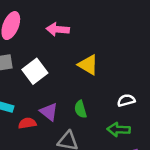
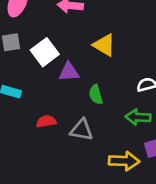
purple triangle: (49, 112) -> (69, 72), moved, turned -42
red semicircle: (27, 123) -> (46, 121), moved

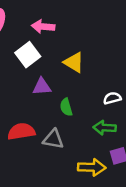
white square: (45, 52) -> (28, 55), moved
red semicircle: (46, 121) -> (21, 131), size x1.5

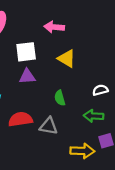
pink arrow: (43, 27) -> (54, 27), moved
white square: (28, 55) -> (26, 52), turned 30
purple triangle: (42, 87) -> (27, 77), moved

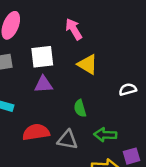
pink arrow: (54, 27) -> (74, 29), turned 54
white semicircle: (100, 90) -> (128, 89), moved
green arrow: (94, 116) -> (105, 135), moved

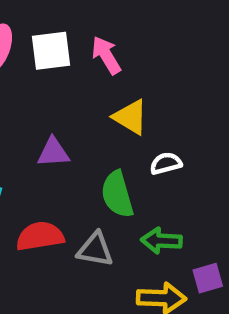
white square: (42, 57) -> (51, 51), moved
white semicircle: (128, 89) -> (166, 163), moved
green semicircle: (80, 108) -> (117, 194), size x1.5

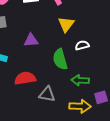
yellow triangle: (131, 117) -> (66, 24), turned 36
gray triangle: (95, 249) -> (47, 94), moved

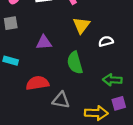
white semicircle: (82, 45) -> (106, 41), moved
green arrow: (80, 80) -> (112, 80), moved

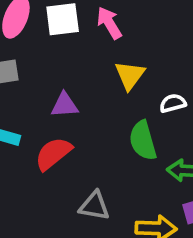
green semicircle: (75, 63) -> (143, 141), moved
red semicircle: (37, 83) -> (53, 154), moved, turned -30

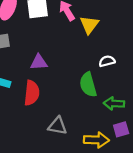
yellow triangle: (130, 75) -> (89, 25), moved
red semicircle: (53, 154) -> (32, 93), turned 135

